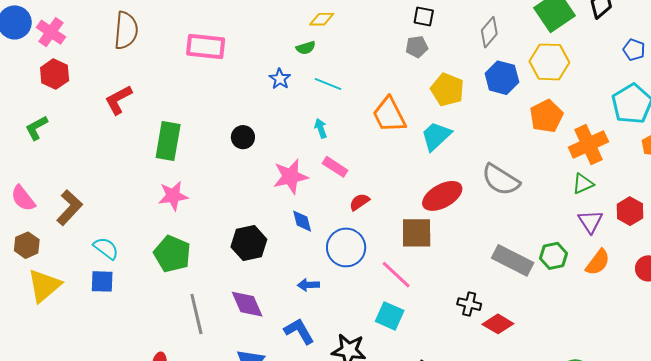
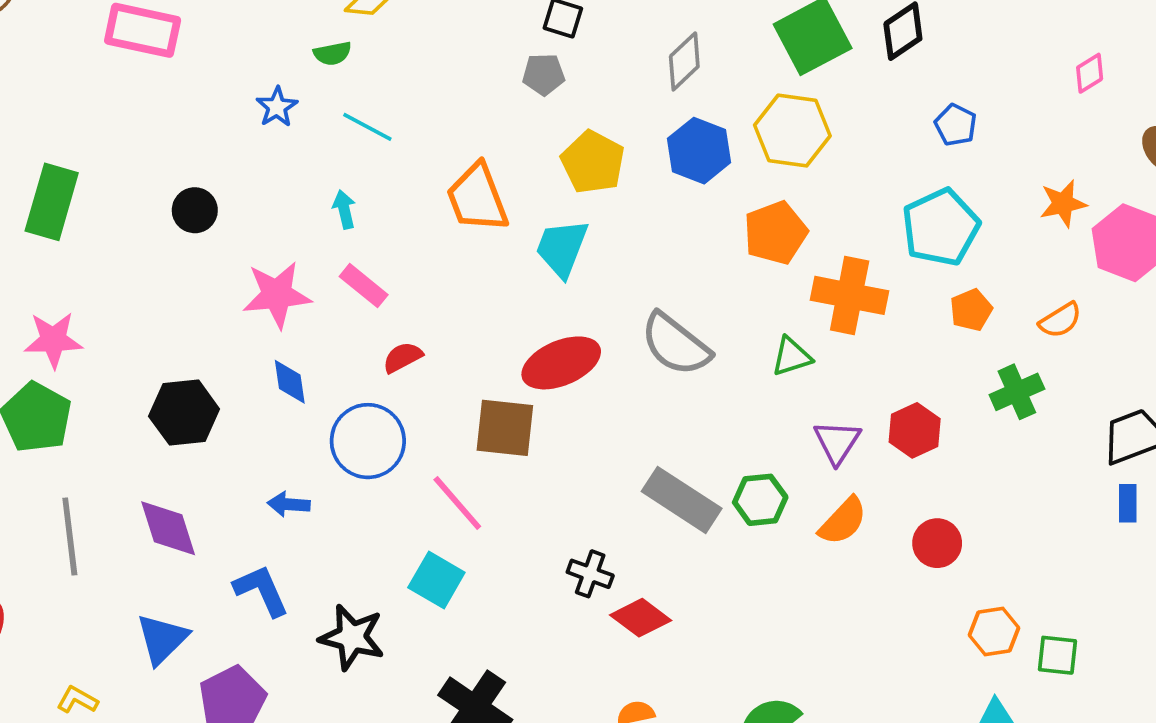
cyan trapezoid: (436, 136) -> (562, 248), turned -32
orange cross: (588, 145) -> (850, 295), turned 30
green triangle: (583, 184) -> (792, 356), moved
pink star: (173, 196) -> (53, 340), moved

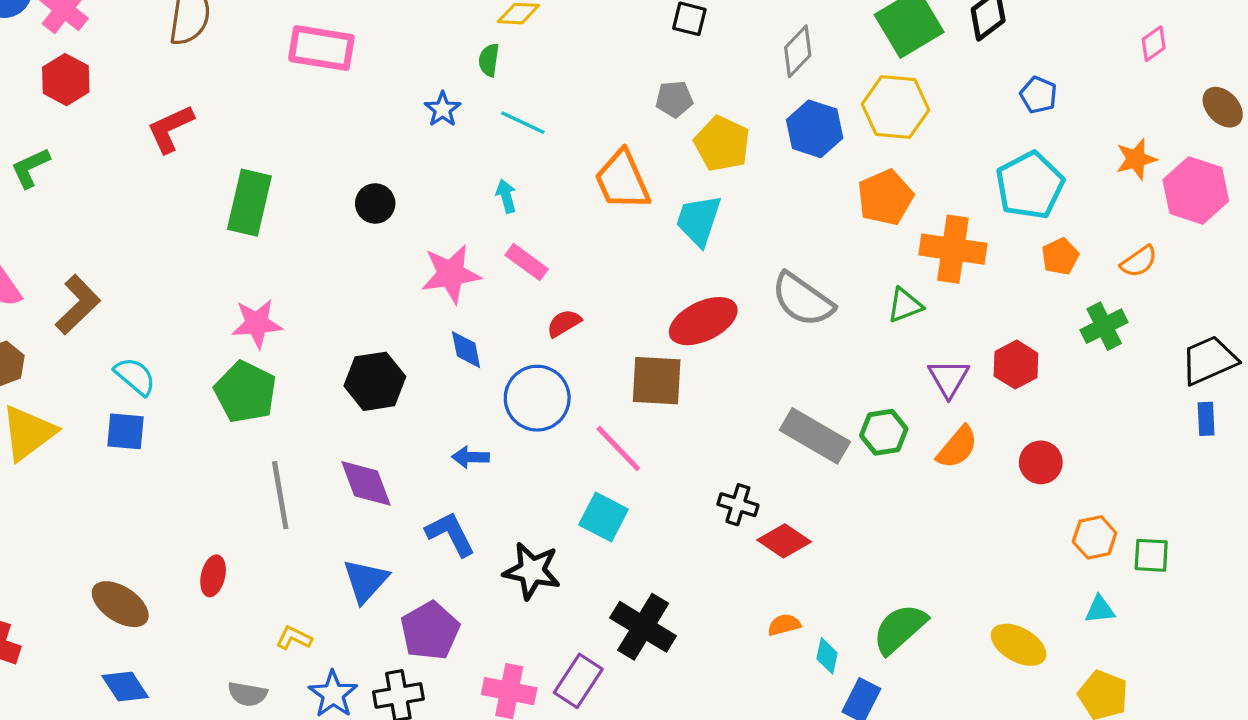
green semicircle: (332, 53) -> (489, 60), turned 112
gray pentagon: (544, 74) -> (674, 99), moved

